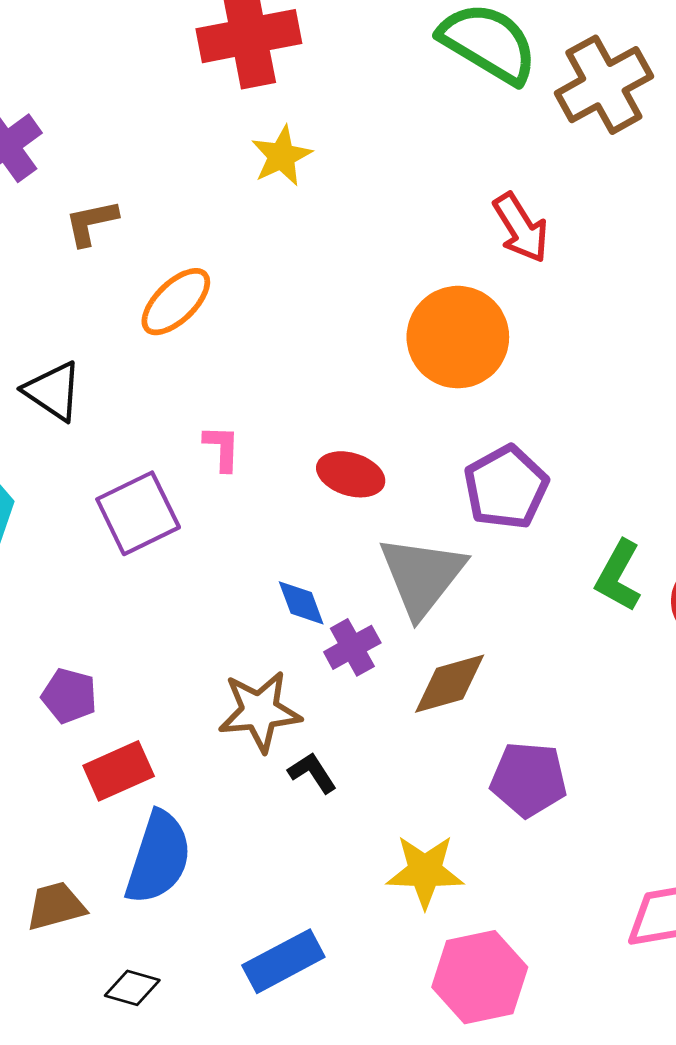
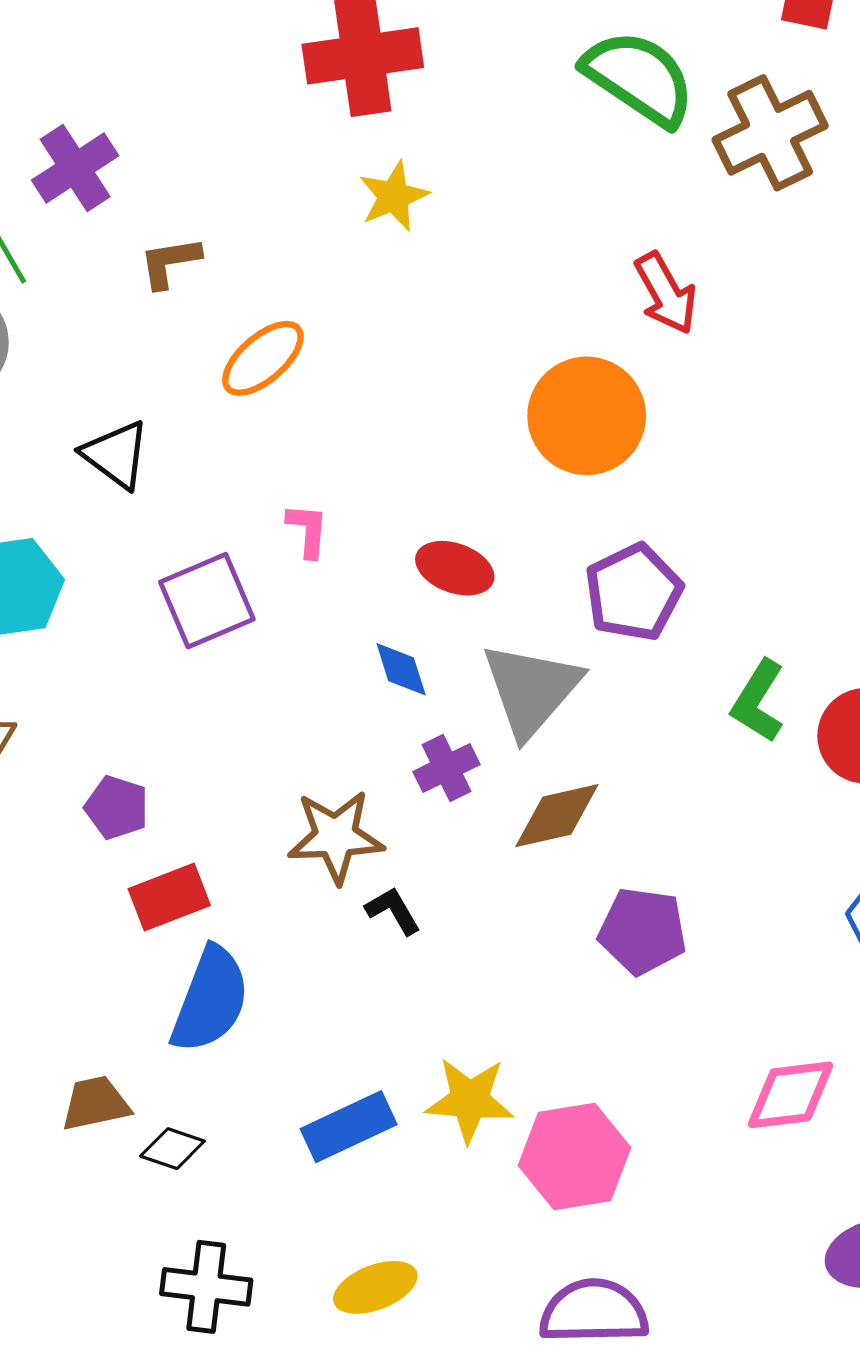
blue diamond: (301, 603) -> (401, 669), moved
yellow star: (425, 871) -> (470, 1100), moved
brown trapezoid: (56, 906) -> (96, 1103), moved

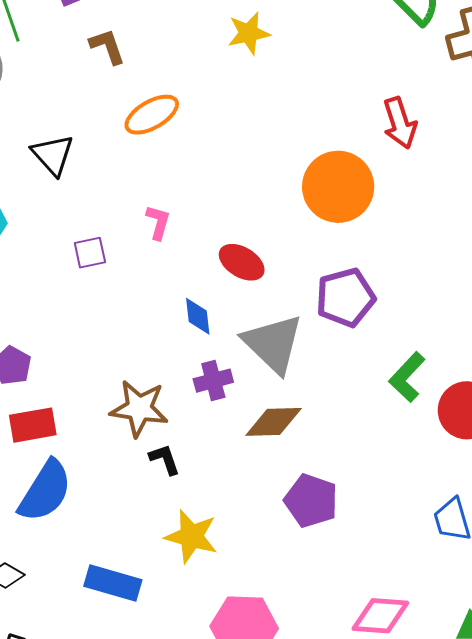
brown L-shape: (170, 262) -> (107, 46), turned 69
purple square: (207, 601) -> (90, 253), size x0.6
gray triangle: (531, 690) -> (273, 344), turned -38
yellow star: (470, 1100) -> (191, 536), moved
blue rectangle: (349, 1127) -> (113, 583), turned 30

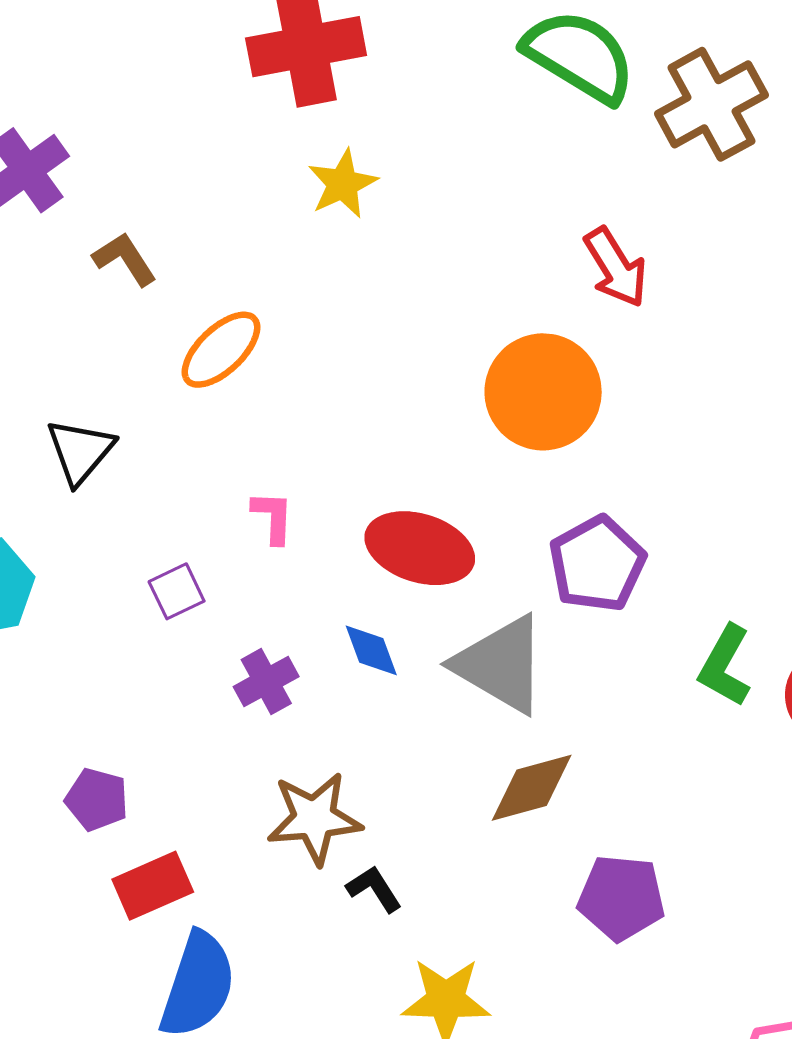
black triangle: (53, 155) -> (80, 451), turned 36
red ellipse: (242, 262) -> (420, 548), size x1.4
purple cross: (213, 381) -> (266, 682), moved

